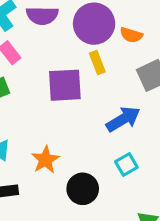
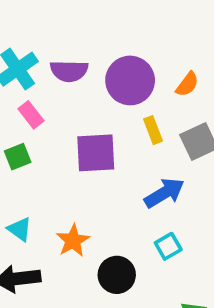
orange semicircle: (131, 35) -> (187, 84), moved, turned -70
yellow rectangle: (97, 62) -> (153, 130), moved

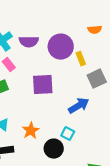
orange semicircle: (187, 84) -> (95, 30), moved, turned 48
yellow rectangle: (153, 130) -> (81, 59), moved
cyan square: (168, 246) -> (68, 134), moved, turned -32

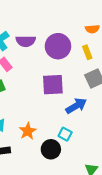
yellow rectangle: (81, 59) -> (87, 52), moved
purple square: (43, 85) -> (53, 85), moved

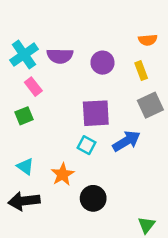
purple circle: (58, 46) -> (102, 63), size x0.7
cyan square: (65, 134) -> (87, 145), moved

